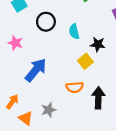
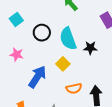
cyan semicircle: (74, 32) -> (68, 39), size x1.6
yellow square: (85, 61) -> (63, 64), moved

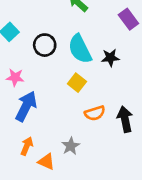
blue arrow: (37, 77) -> (26, 106), moved

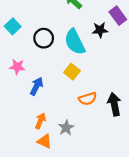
black star: (110, 58) -> (100, 30), moved
blue arrow: (26, 106) -> (37, 86), moved, size x0.7
orange arrow: (27, 146) -> (40, 121), moved

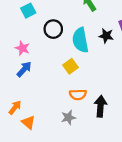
blue arrow: (37, 86) -> (24, 69), moved
orange arrow: (40, 121) -> (15, 107), moved
gray star: (66, 128) -> (68, 118), moved

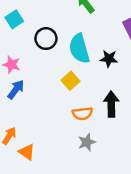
black star: (106, 36) -> (109, 59), moved
black arrow: (101, 106) -> (111, 104), moved
gray star: (68, 118) -> (87, 142), moved

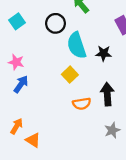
black circle: (46, 39) -> (55, 23), moved
gray star: (87, 142) -> (112, 130), moved

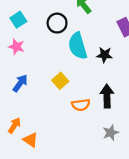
pink star: (16, 62) -> (16, 47), moved
yellow square: (70, 75) -> (60, 81), moved

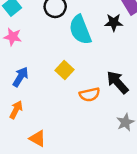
black star: (104, 55) -> (114, 22), moved
black arrow: (107, 96) -> (118, 82), turned -35
orange arrow: (14, 125) -> (16, 110), moved

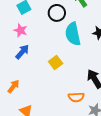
blue arrow: (20, 77) -> (22, 52), moved
orange semicircle: (90, 95) -> (76, 97), moved

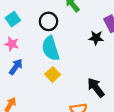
cyan semicircle: (73, 34) -> (51, 48), moved

